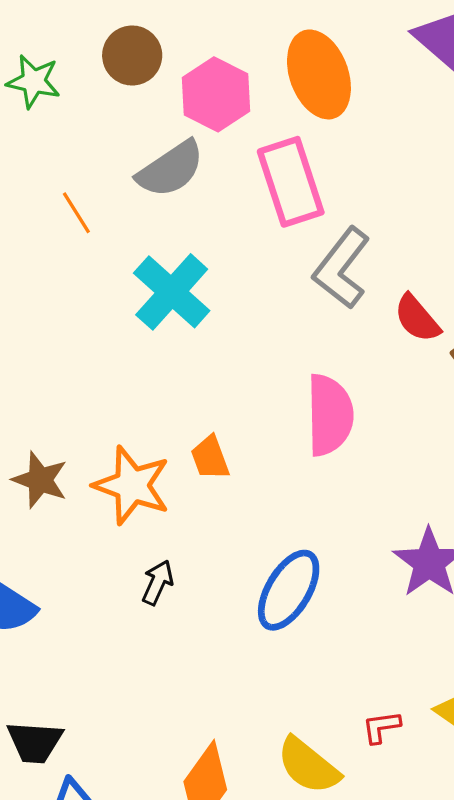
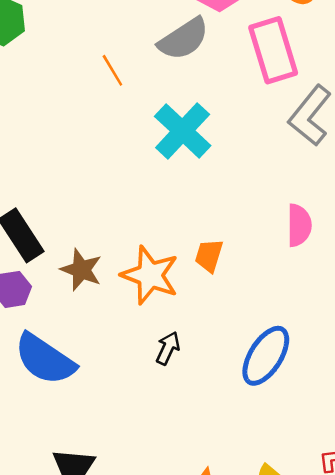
pink semicircle: (330, 415) -> (299, 225), size x0.7
orange trapezoid: (210, 458) -> (209, 256), turned 36

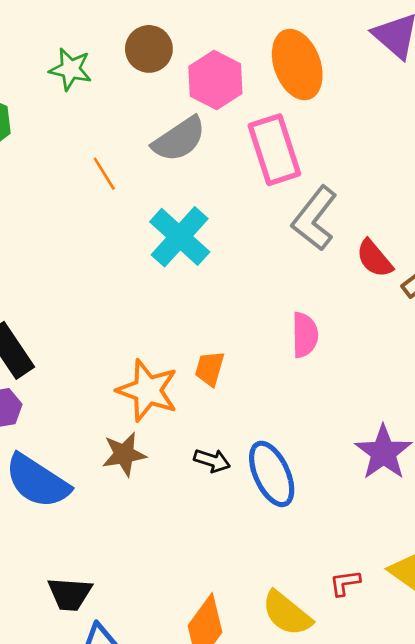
brown star: (81, 270) -> (124, 454), moved, turned -30
black arrow: (168, 348) -> (212, 461), moved, turned 84
blue ellipse: (266, 356) -> (272, 474), turned -56

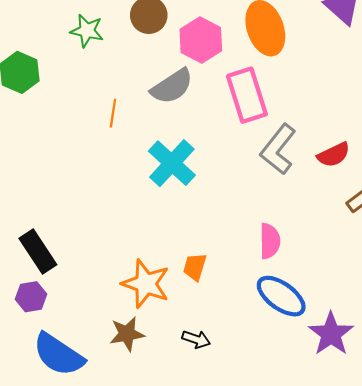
orange line: (104, 174) -> (113, 113), turned 40
red semicircle: (374, 258) -> (334, 155), moved, turned -76
blue ellipse: (272, 474) -> (281, 296), moved, turned -30

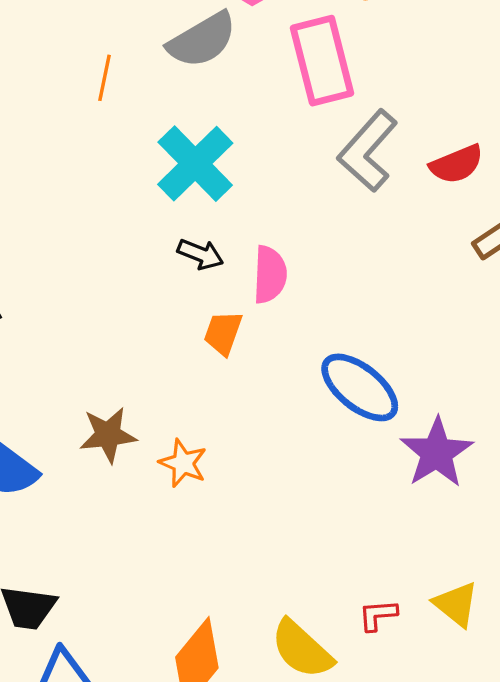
pink semicircle: (270, 241) -> (270, 275), moved
orange star: (146, 284) -> (183, 463), moved, size x0.6
black arrow: (196, 339) -> (200, 254), moved

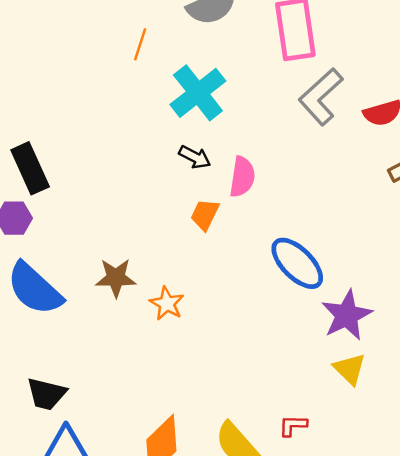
orange line: (105, 78) -> (140, 44), moved
yellow triangle: (456, 604) -> (350, 369), moved

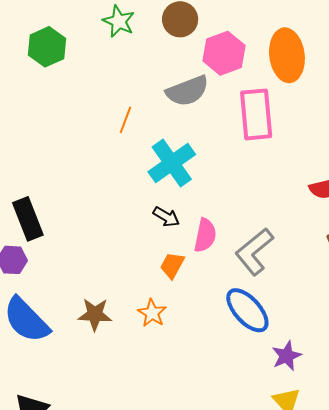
gray L-shape: (321, 97) -> (254, 252), moved
orange star: (167, 304) -> (152, 313), moved
purple star: (347, 315) -> (287, 356), size x0.7

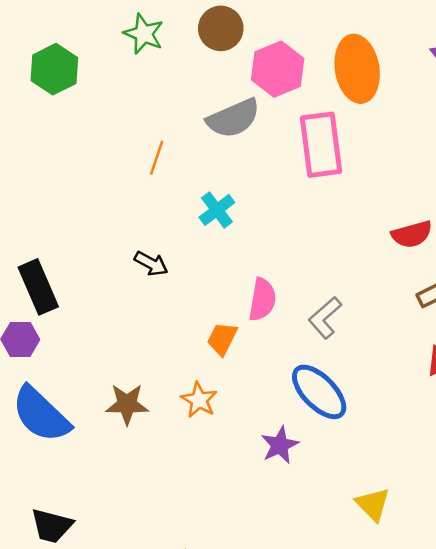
cyan cross: (172, 163) -> (217, 210), size x0.6
black arrow: (166, 217) -> (151, 264), moved
gray L-shape: (254, 252) -> (325, 318), size x0.7
purple star: (287, 356) -> (280, 445), moved

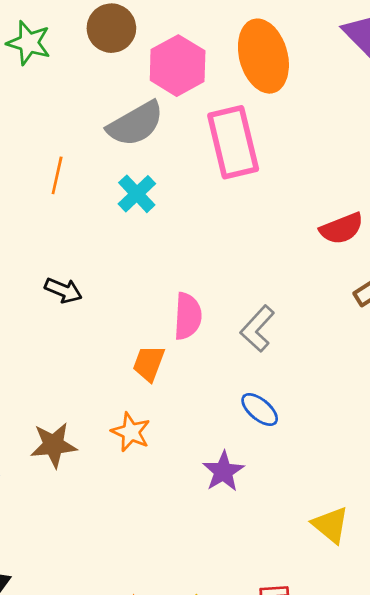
cyan cross: (217, 210) -> (137, 194), moved
blue ellipse: (319, 392) -> (260, 410), size x0.6

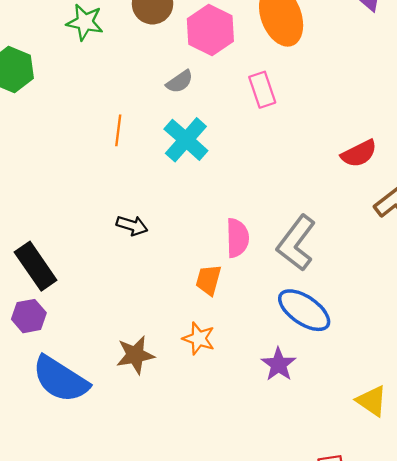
gray semicircle: (135, 124) -> (180, 82), size x0.6
pink rectangle: (233, 142) -> (262, 90), size x0.6
cyan cross: (137, 194) -> (186, 140), size x1.4
gray L-shape: (257, 329) -> (296, 243), size x1.4
blue ellipse: (260, 410) -> (304, 310), size x1.6

